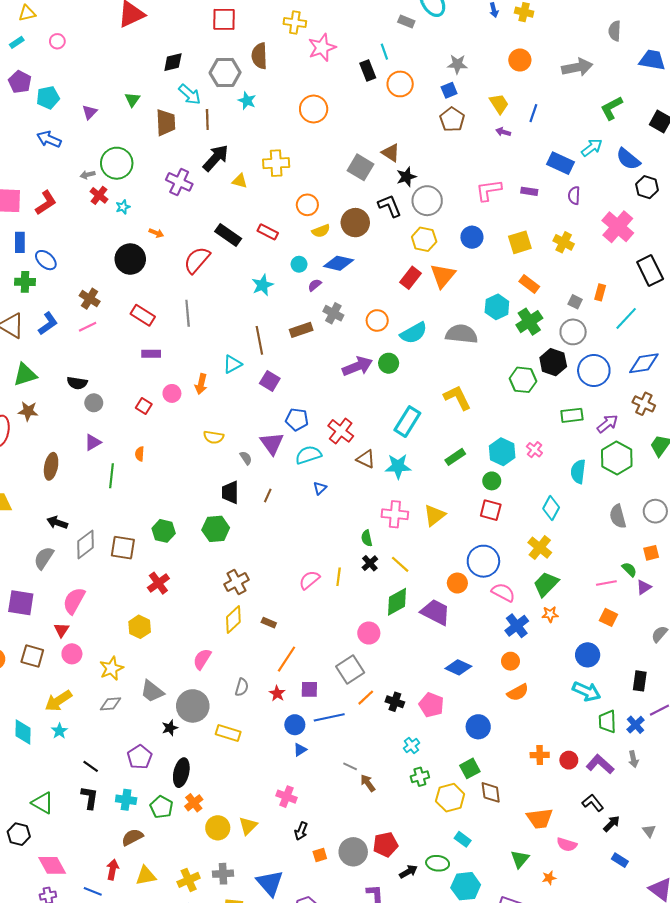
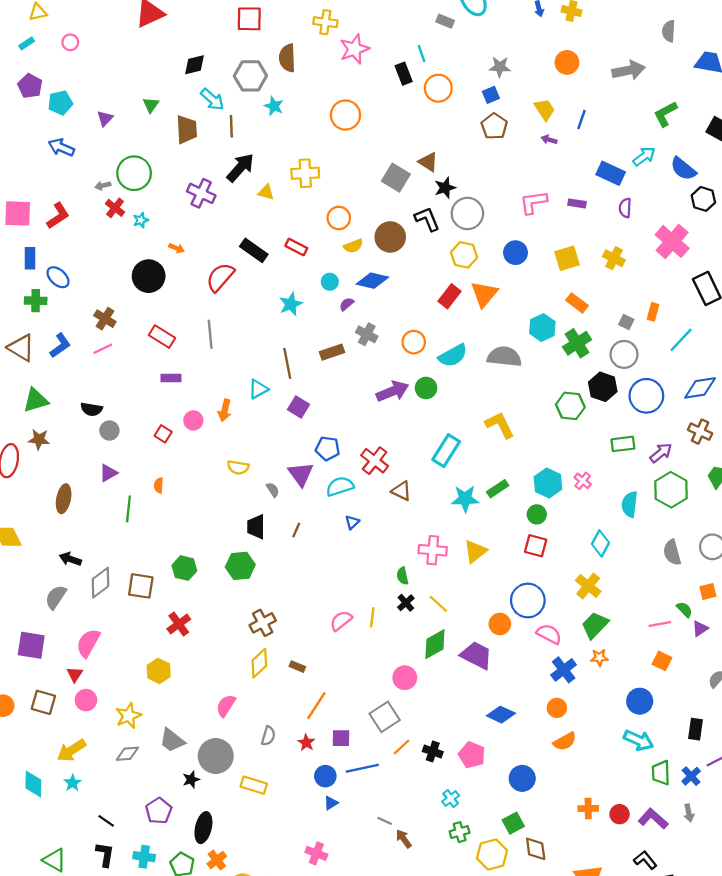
cyan star: (398, 466) -> (465, 499), moved

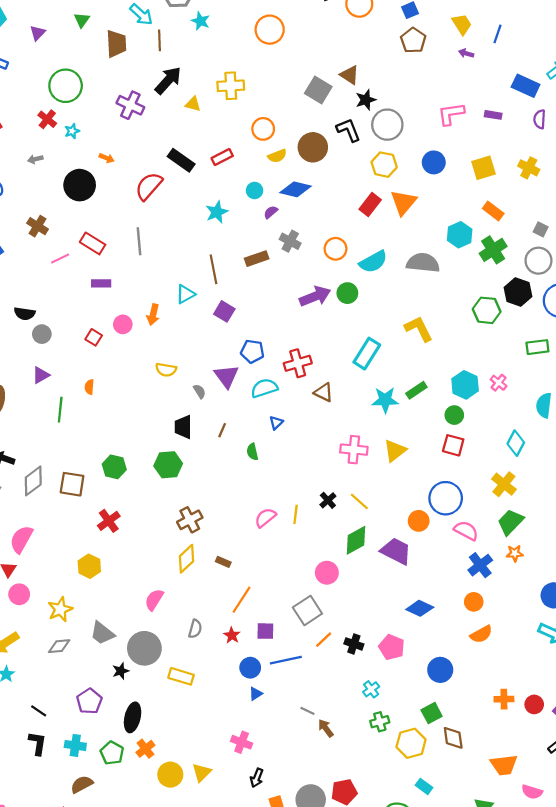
gray arrow: (103, 186) -> (35, 159), moved
red rectangle: (296, 247) -> (222, 157), turned -54
pink line: (103, 349) -> (60, 259), moved
red cross: (375, 461) -> (298, 363), turned 36
green semicircle: (403, 576) -> (252, 452), moved

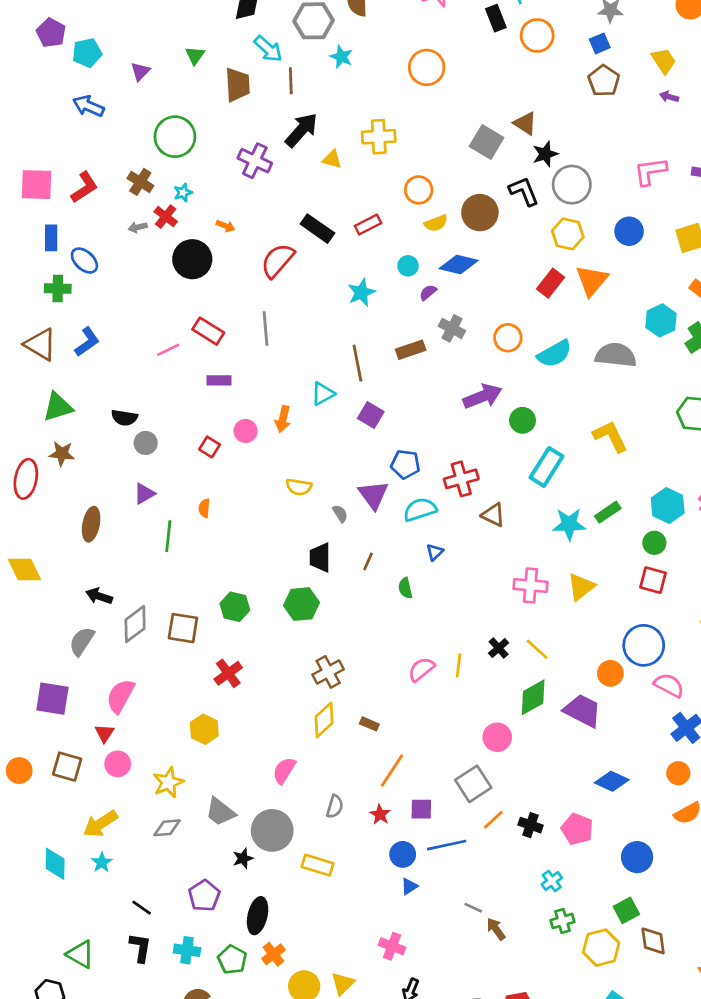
red cross: (47, 119) -> (166, 217), moved
brown cross: (38, 226) -> (140, 182), moved
green circle: (347, 293) -> (523, 420), moved

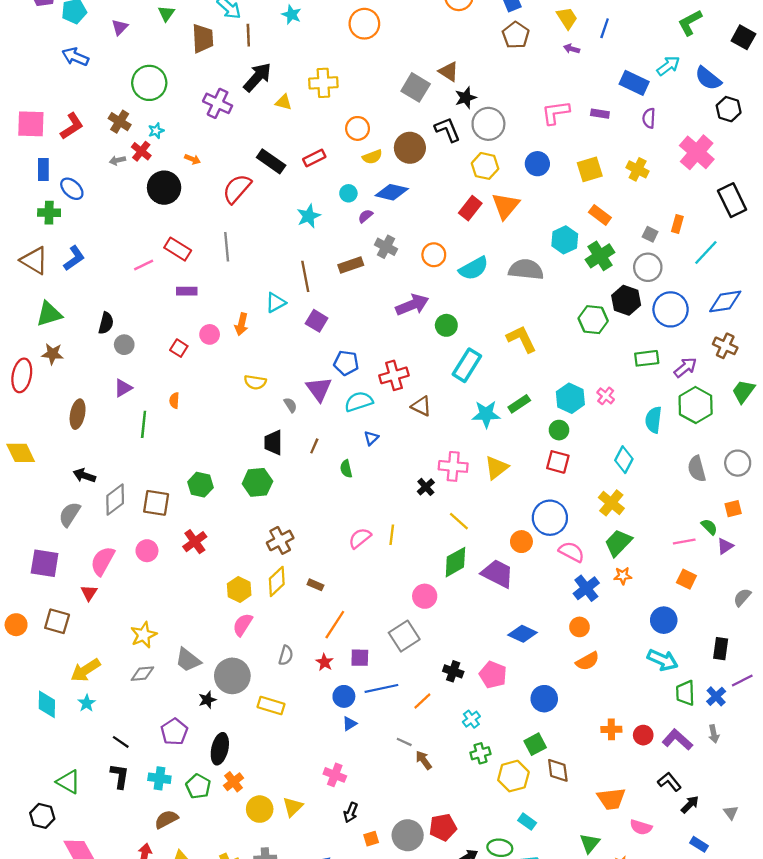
black semicircle: (124, 418) -> (106, 323), turned -85
black cross: (499, 648) -> (426, 487), moved
yellow hexagon: (204, 729) -> (239, 589), moved
pink circle: (118, 764) -> (147, 551), moved
orange line: (493, 820) -> (422, 701), moved

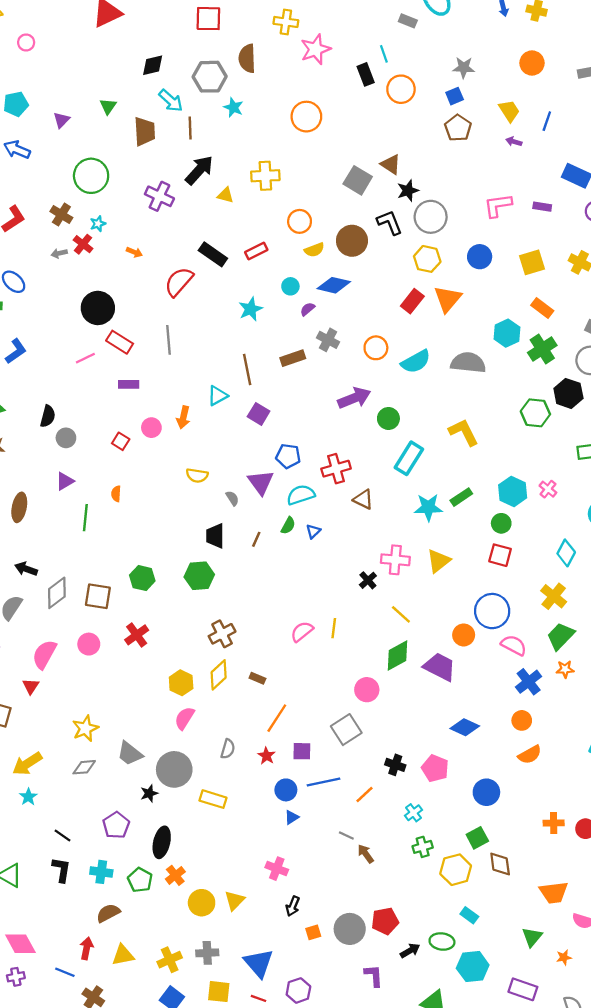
black circle: (164, 188) -> (98, 308), moved
green semicircle: (346, 469) -> (288, 526), moved, turned -138

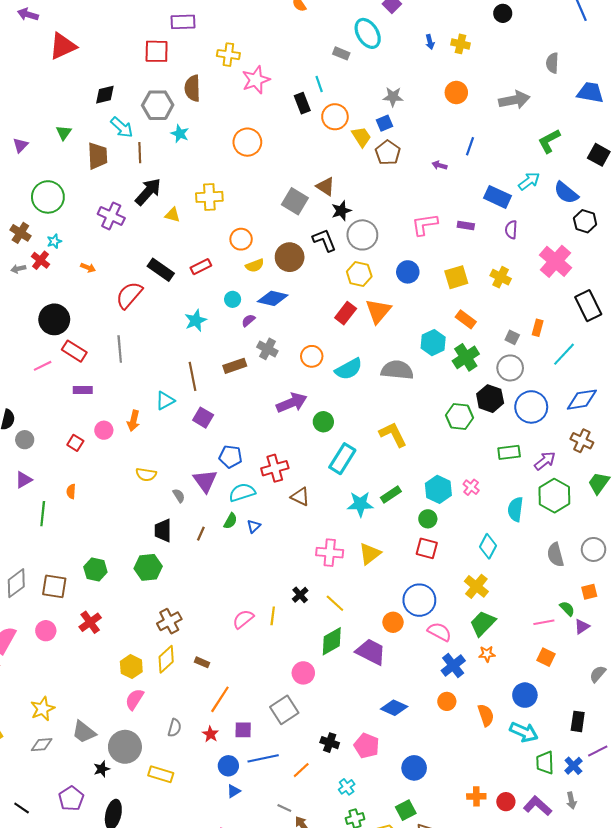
yellow trapezoid: (509, 111) -> (361, 137), moved
black cross: (368, 580) -> (300, 595), moved
orange semicircle: (530, 755) -> (486, 715), moved, turned -80

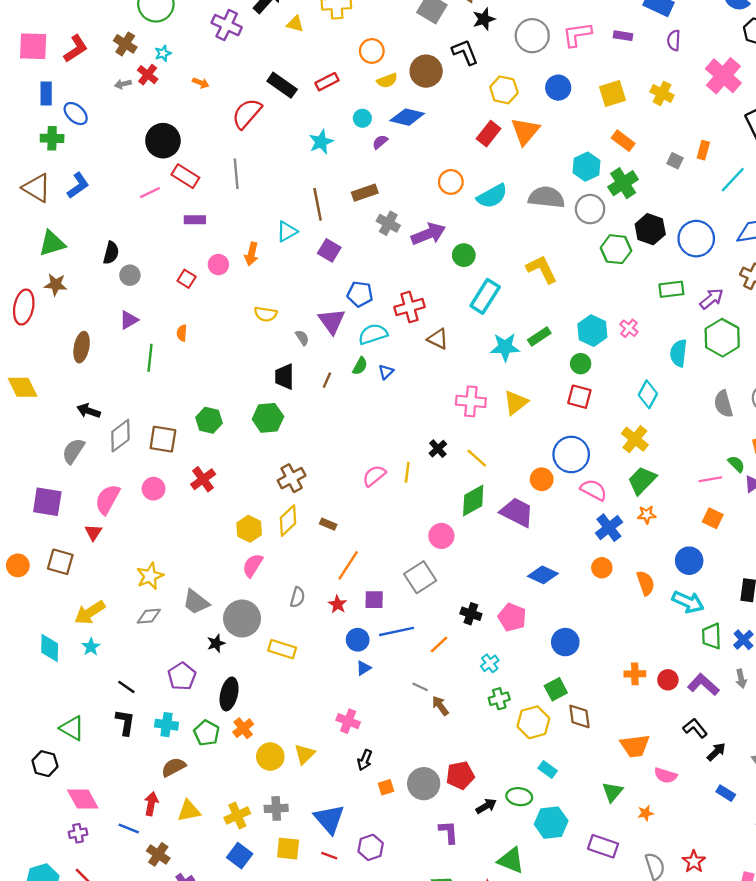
gray circle: (362, 235) -> (532, 36), moved
gray cross: (267, 349) -> (388, 223), moved
gray circle: (510, 368) -> (590, 209), moved

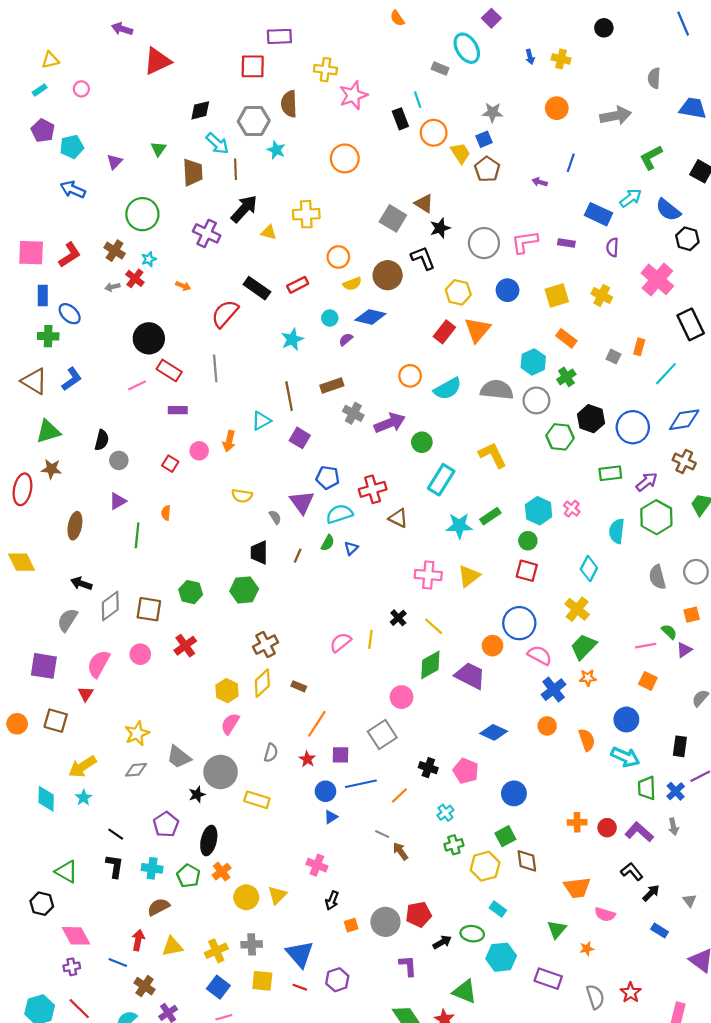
green cross: (623, 183) -> (566, 377), size x0.7

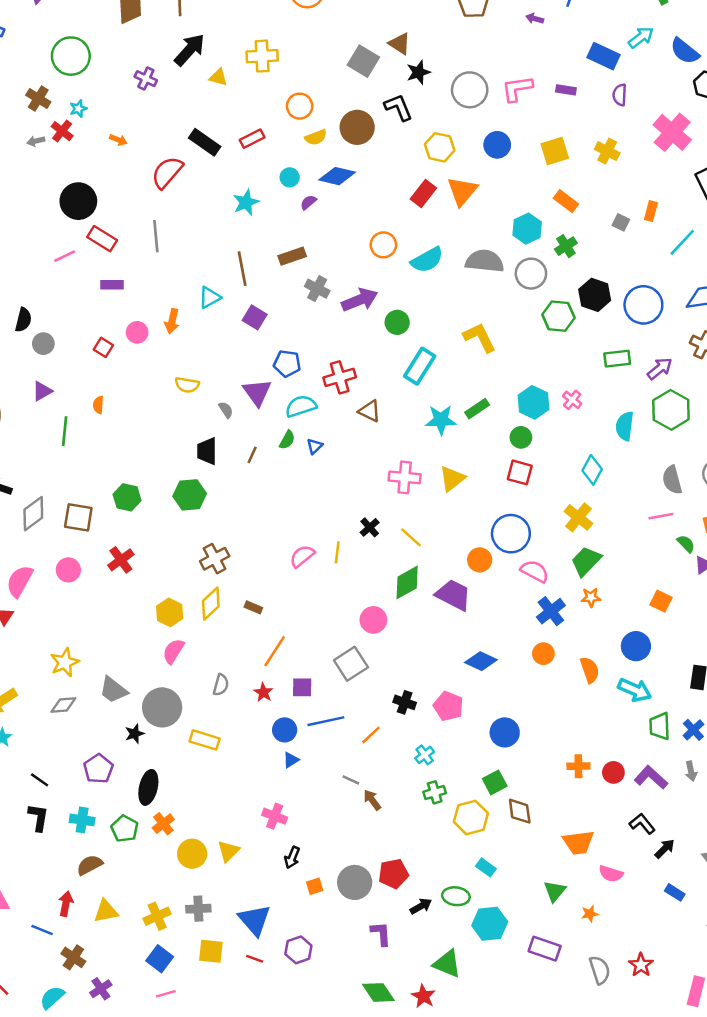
purple cross: (207, 233) -> (146, 79), size x0.7
pink line: (646, 646) -> (661, 516), moved

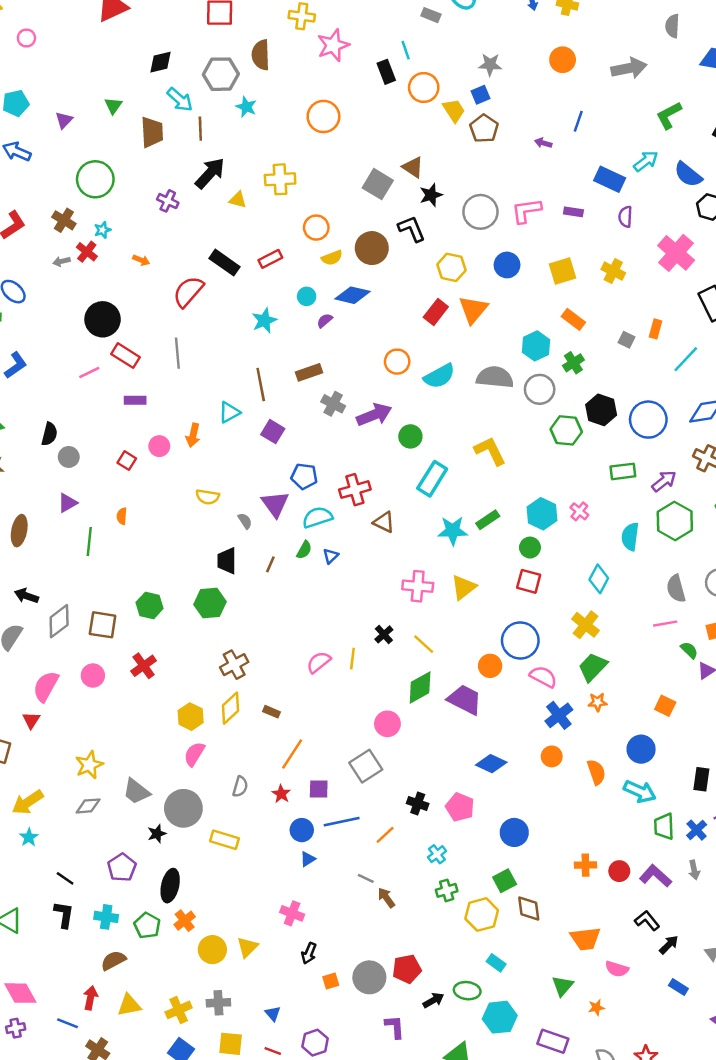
blue triangle: (255, 920) -> (273, 1014), size x0.5

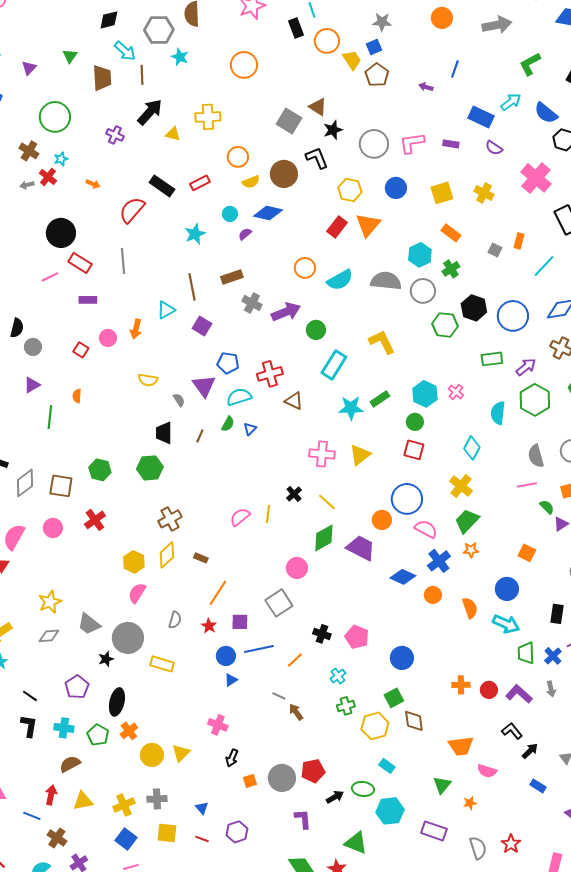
purple semicircle: (625, 217) -> (494, 148), turned -60
blue diamond: (491, 764) -> (403, 577), moved

